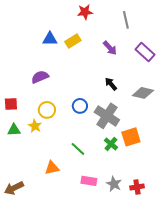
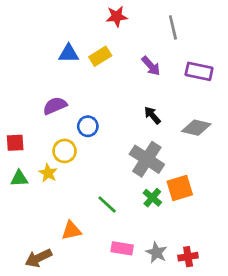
purple rectangle: (145, 52) -> (199, 71), turned -30
blue circle: (80, 106) -> (88, 126), moved
brown arrow: (14, 188) -> (38, 258), moved

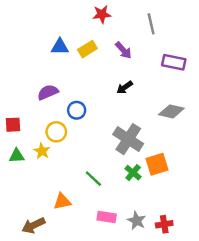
purple arrow: (151, 66) -> (123, 50), moved
black arrow: (152, 115) -> (125, 87), moved, turned -84

